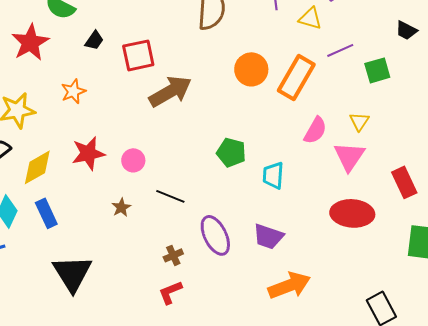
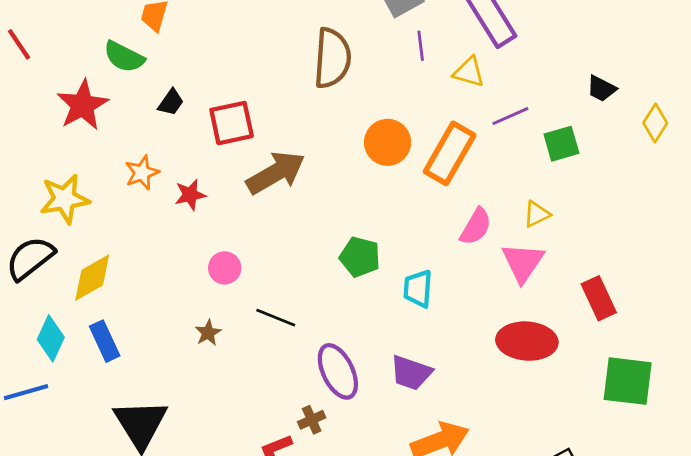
yellow triangle: (359, 121) -> (537, 214), turned 30
red star: (88, 153) -> (190, 195), moved, size x0.7
brown cross: (173, 255) -> (312, 420), moved

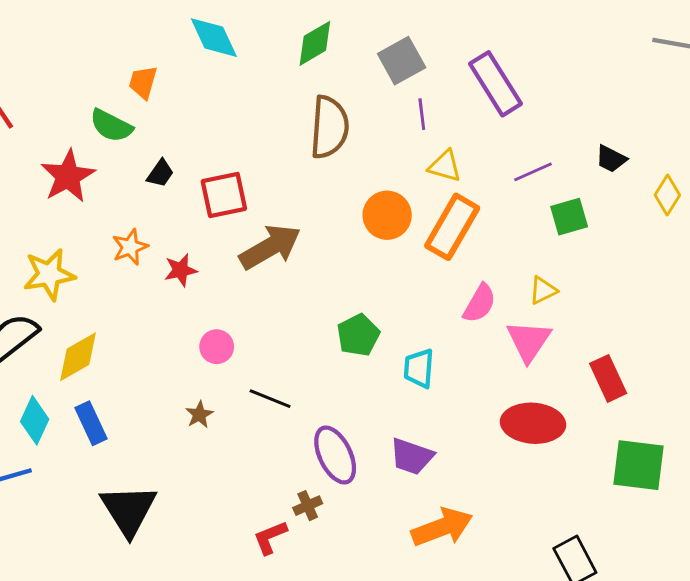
yellow triangle: (469, 72) -> (445, 166), moved
purple line: (510, 116) -> (533, 172), moved
green pentagon: (360, 257) -> (358, 335), turned 30

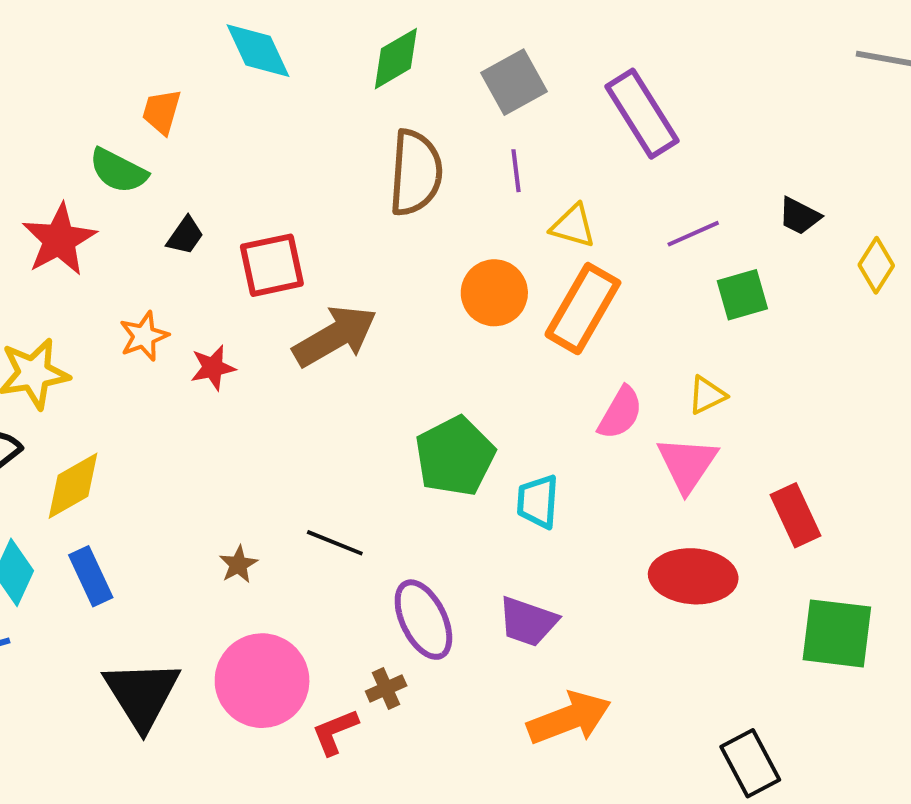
purple line: (422, 114) -> (516, 171), moved
green pentagon: (358, 335) -> (455, 456), size x1.4
pink circle: (217, 347) -> (262, 681), moved, size x2.0

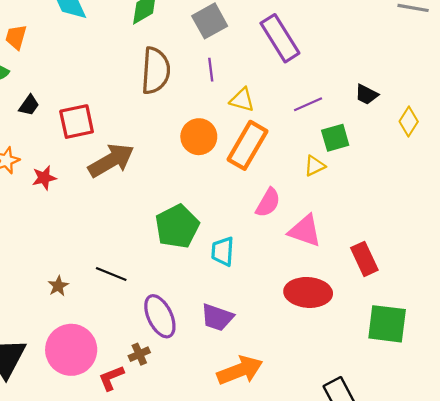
yellow triangle: (707, 395) -> (315, 166), moved
pink triangle: (687, 464) -> (305, 231), turned -45

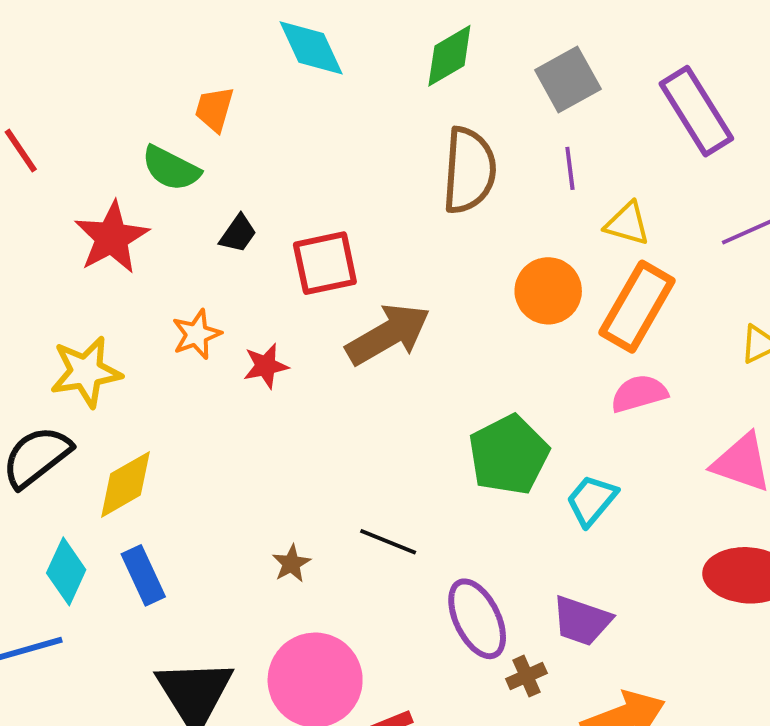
pink semicircle: (268, 203) -> (639, 394), moved, turned -136
cyan trapezoid: (223, 251) -> (592, 500), turned 36
brown cross: (139, 354) -> (526, 676), moved

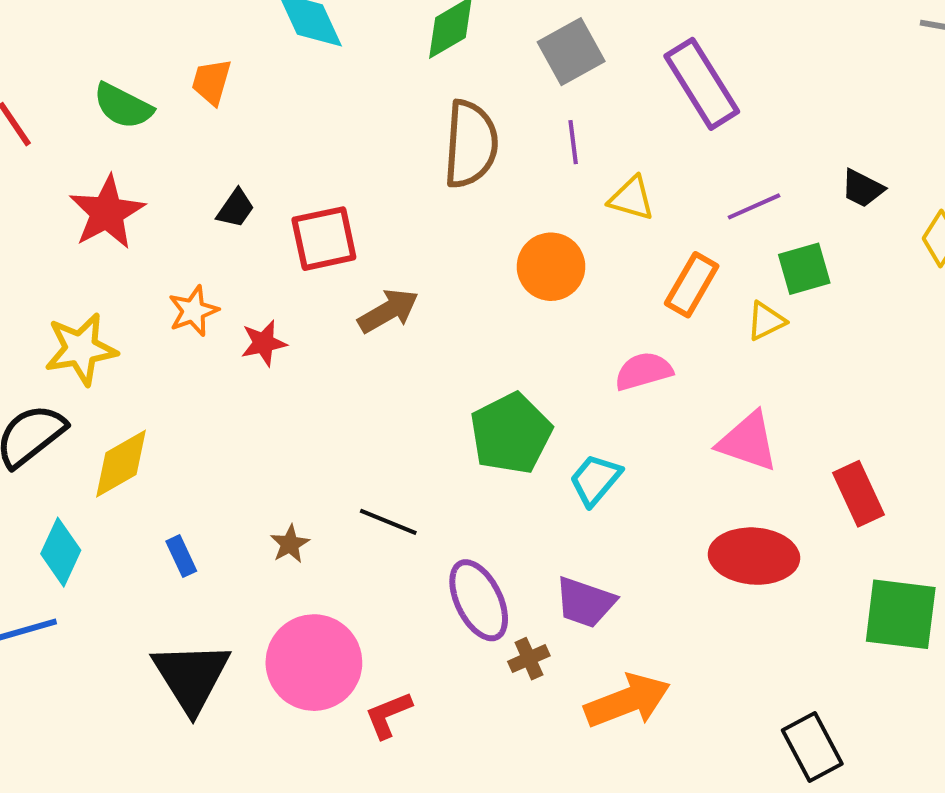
green semicircle: (171, 168) -> (123, 106), moved
orange rectangle: (637, 307) -> (692, 285), moved, size x0.7
brown arrow: (388, 334) -> (388, 311), size x0.7
blue rectangle: (143, 575) -> (181, 556), moved, size x0.7

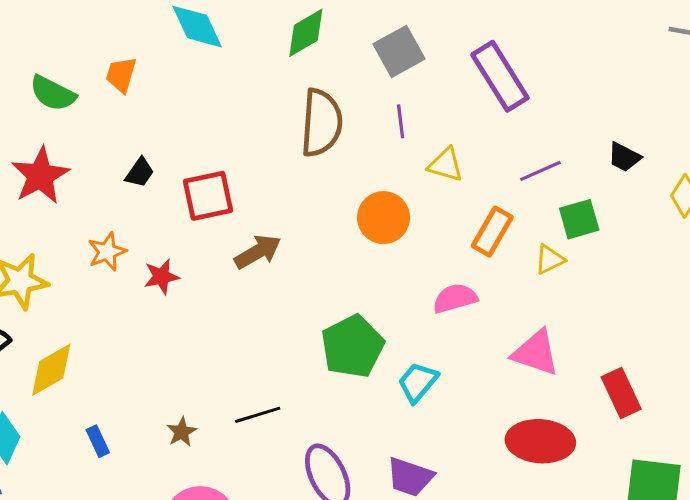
black line: (388, 522) -> (258, 415), turned -39

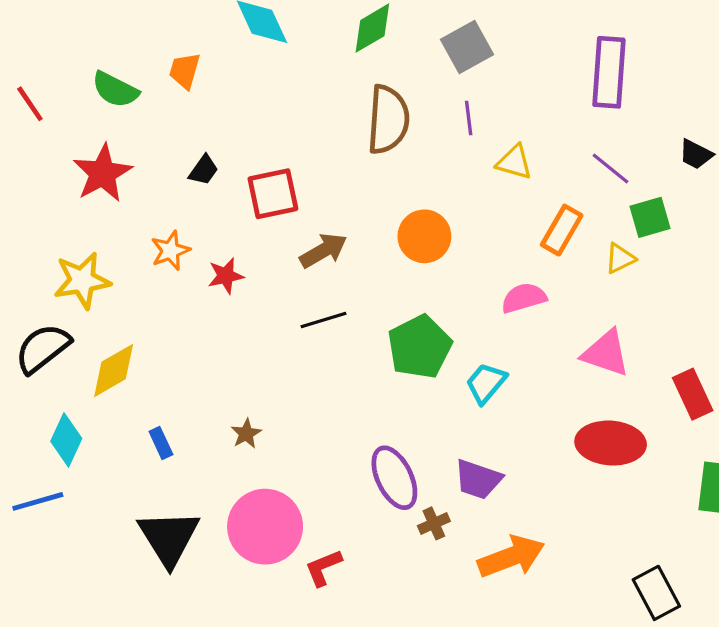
purple rectangle: (500, 76) -> (609, 72), moved, turned 36
purple line: (540, 171) -> (611, 169), turned 63
orange circle: (384, 218) -> (424, 236), moved
black line: (258, 415) -> (323, 320), moved

